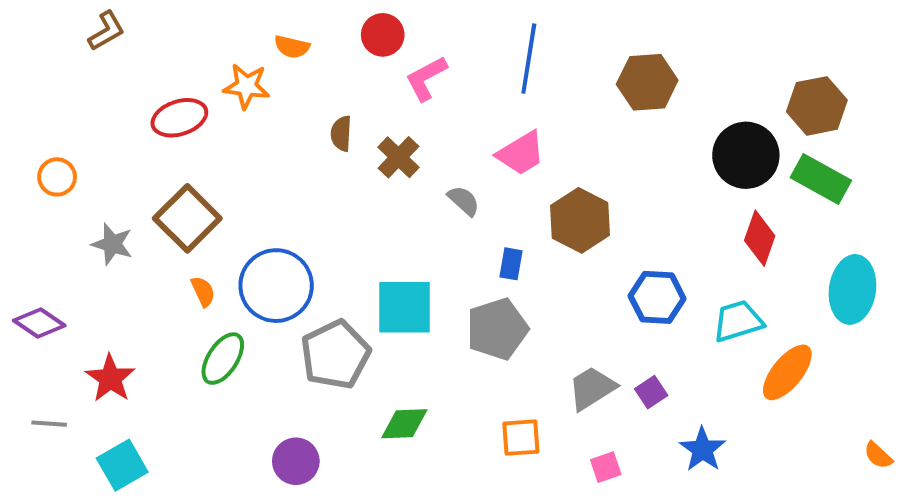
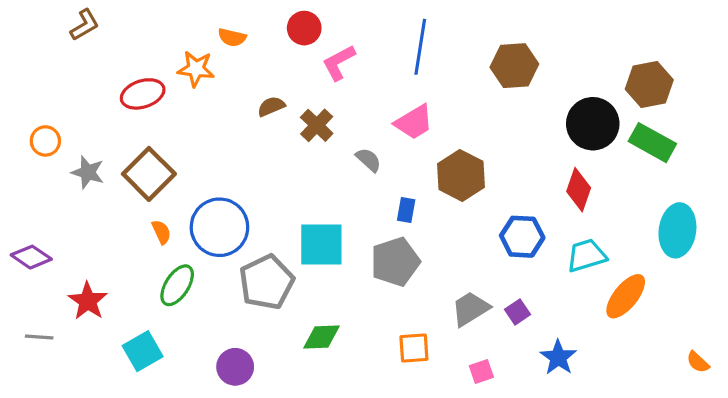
brown semicircle: (341, 134) -> (271, 106), turned 64
red diamond: (760, 238) -> (579, 190), moved
gray star: (112, 244) -> (88, 172), moved
cyan square: (122, 465) -> (143, 351), moved

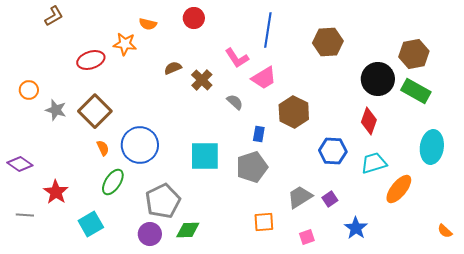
pink L-shape: (339, 63) -> (237, 58), moved, turned -95
gray pentagon: (267, 282) -> (163, 201), moved
green diamond: (321, 337) -> (188, 230), moved

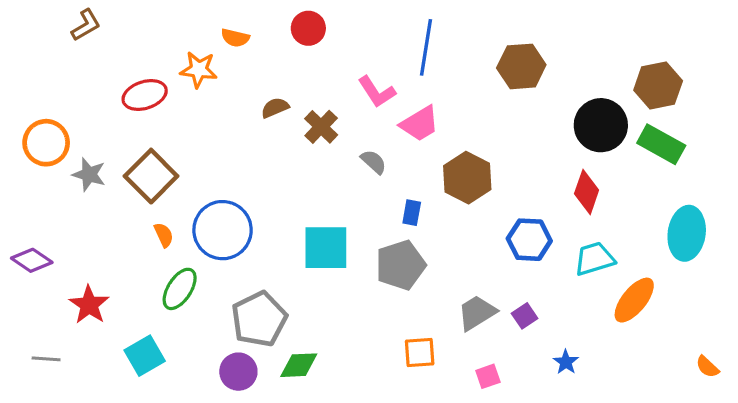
orange circle: (29, 90) -> (46, 143), size x1.5
gray line: (25, 215) -> (46, 359), moved
blue star: (356, 228) -> (566, 362), size x0.7

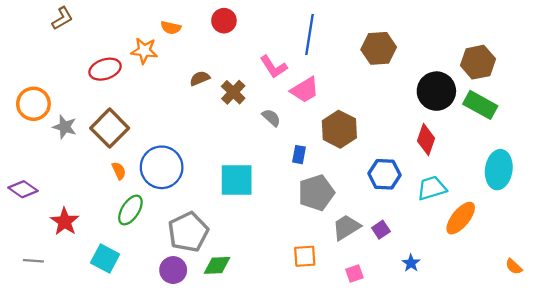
gray pentagon: (401, 265) -> (316, 193), moved
cyan square: (145, 356) -> (105, 258), turned -32

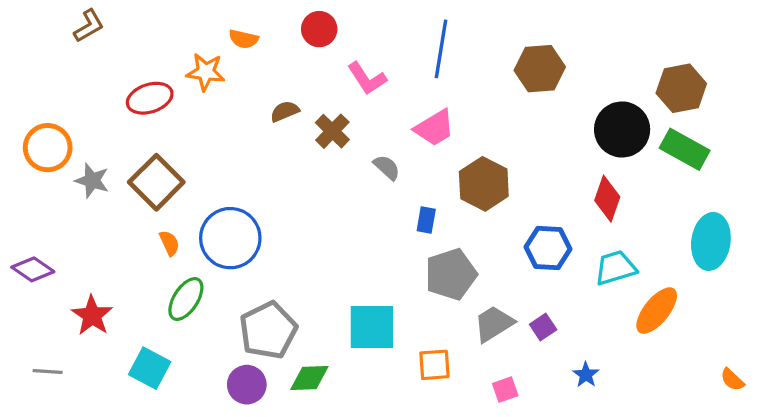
pink L-shape: (274, 67) -> (367, 78), moved
cyan square: (237, 180) -> (372, 327), moved

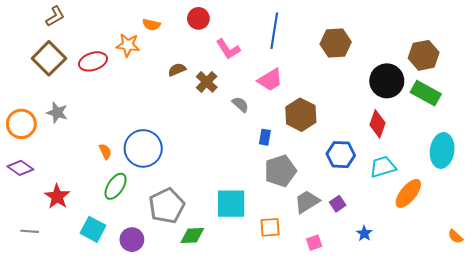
orange circle: (48, 148) -> (21, 124), moved
brown square: (156, 182) -> (49, 58), moved
purple circle: (247, 385) -> (132, 240), moved

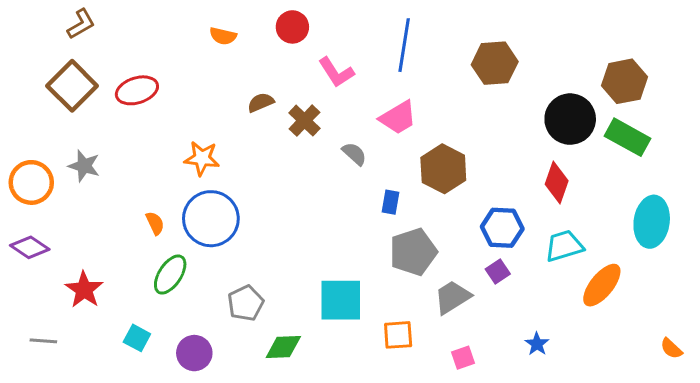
orange star: (128, 45) -> (202, 158), moved
purple square: (338, 204) -> (498, 272), moved
gray pentagon: (167, 206) -> (246, 303), size x0.7
cyan square: (93, 229) -> (137, 338), size x0.7

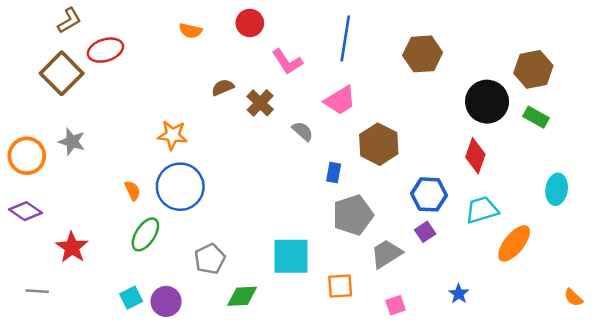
red ellipse: (137, 90) -> (105, 50), moved
green rectangle: (628, 137) -> (536, 117), size x0.7
cyan ellipse: (652, 222) -> (557, 189), size x0.7
cyan square: (137, 338) -> (131, 298), moved, turned 35

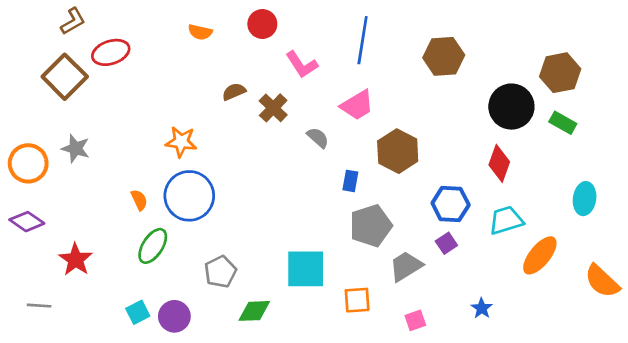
orange semicircle: (573, 298) -> (602, 281), moved, size x1.8

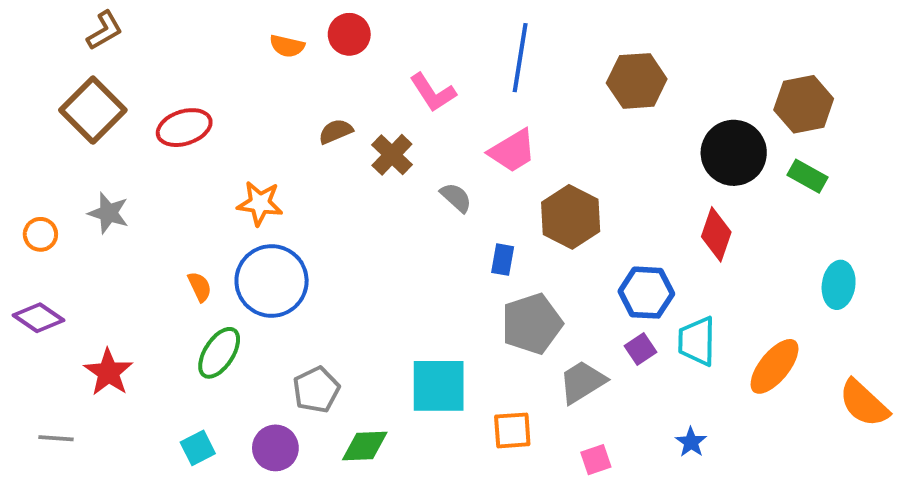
red circle: (262, 24) -> (349, 34), moved
red ellipse: (111, 52) -> (184, 128), moved
orange circle: (28, 163) -> (40, 234), size x0.6
cyan trapezoid: (506, 220) -> (697, 341), moved, turned -72
purple circle: (174, 316) -> (275, 448), moved

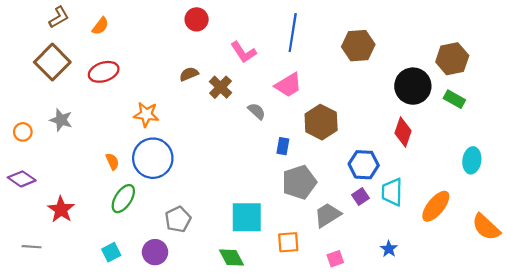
orange semicircle: (287, 46) -> (100, 26), moved, turned -66
green diamond: (365, 446) -> (231, 258), moved, turned 64

